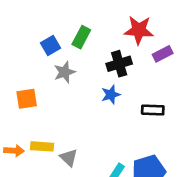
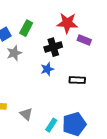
purple rectangle: (163, 54) -> (84, 40), turned 48
gray triangle: (69, 158) -> (26, 114), moved

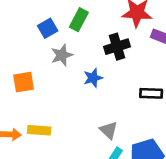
blue star: (47, 69) -> (93, 78), moved
gray triangle: (26, 114) -> (109, 130), moved

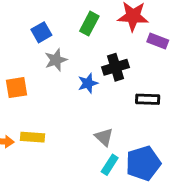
green rectangle: (79, 20) -> (89, 24), moved
black cross: (117, 47) -> (116, 67), moved

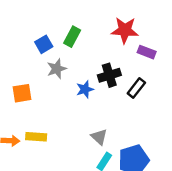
green rectangle: (89, 24) -> (72, 37), moved
black rectangle: (148, 99) -> (136, 88), moved, turned -54

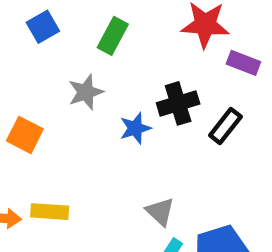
blue square: (44, 44) -> (43, 27), moved
orange square: (22, 93) -> (25, 135), turned 36

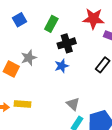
gray star: (86, 92) -> (29, 58), moved
black cross: (178, 103) -> (67, 43), moved

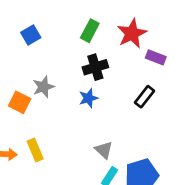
red star: (93, 19) -> (132, 34), turned -30
green rectangle: (51, 24) -> (90, 31), moved
yellow rectangle: (23, 104) -> (35, 150), turned 63

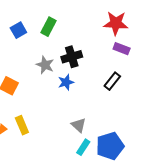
green rectangle: (90, 31) -> (49, 27), moved
red star: (132, 34) -> (116, 23), moved, turned 30
gray star: (43, 87) -> (45, 65), moved, turned -30

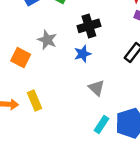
gray star: (45, 65) -> (47, 40), moved
gray triangle: (79, 125) -> (96, 88), moved

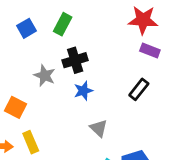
black cross: (89, 26) -> (75, 60), moved
orange square: (21, 58) -> (15, 107), moved

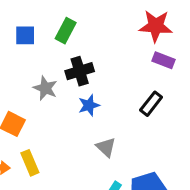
blue square: (27, 28) -> (25, 35), turned 30

